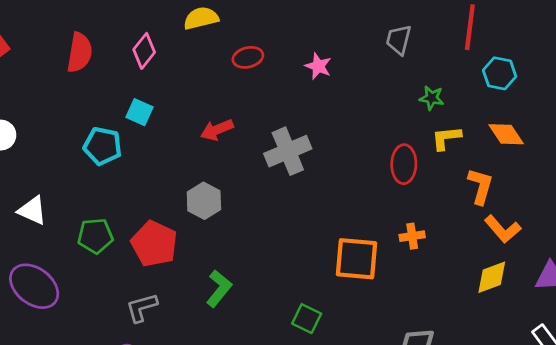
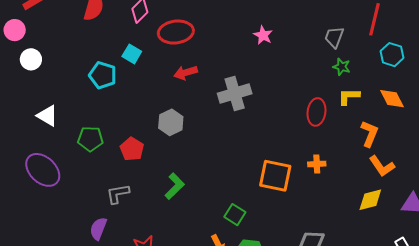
gray trapezoid: (399, 40) -> (334, 37), moved
red ellipse: (248, 57) -> (176, 32), moved, size x1.6
red pentagon: (154, 244) -> (132, 149), size x0.7

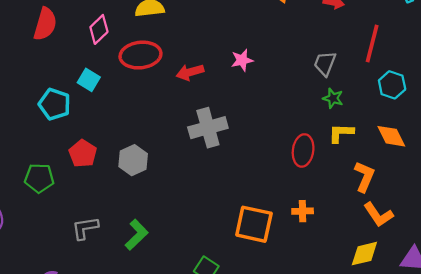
pink star: (263, 35) -> (242, 60), turned 30
red arrow: (186, 73) -> (190, 72), moved
red pentagon: (132, 149) -> (83, 153), moved
gray L-shape: (118, 194) -> (85, 228), moved

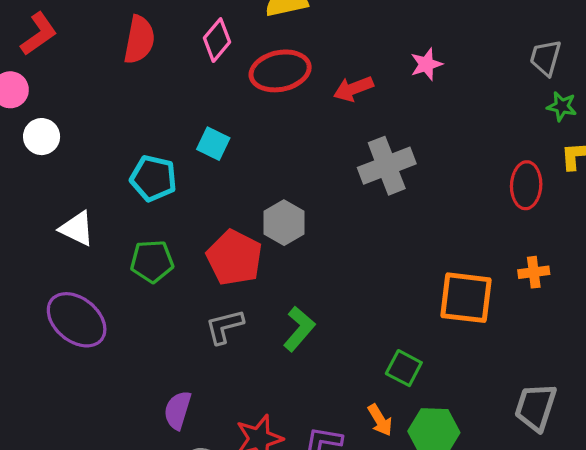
cyan square: (89, 80) -> (213, 144), moved
cyan pentagon: (55, 104) -> (153, 178), moved
red pentagon: (83, 153) -> (234, 258), moved, size x1.4

